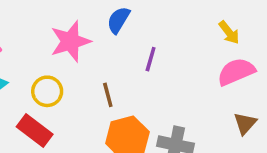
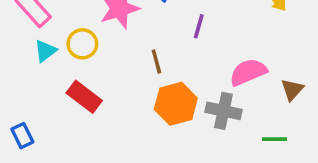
pink semicircle: (236, 72) -> (248, 72), moved
yellow circle: (47, 91) -> (82, 44), moved

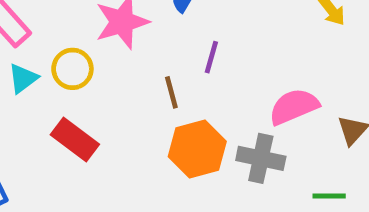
purple line: (199, 26) -> (211, 57), moved

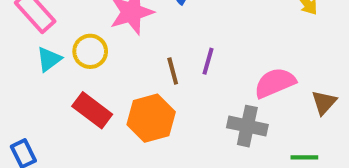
purple line: (211, 57) -> (208, 61), moved
orange hexagon: (197, 149) -> (151, 118), moved

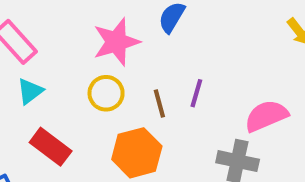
yellow circle: (90, 51) -> (106, 93), moved
red rectangle: (92, 110) -> (51, 147), moved

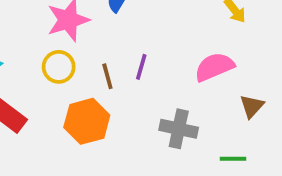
pink semicircle: (266, 116) -> (214, 67), moved

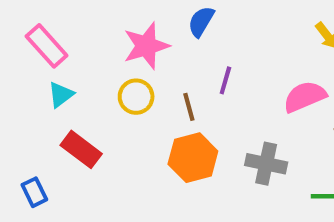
purple line: (141, 67) -> (225, 80), moved
orange hexagon: (87, 121) -> (193, 158), moved

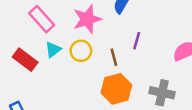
pink rectangle: (47, 46) -> (42, 19), moved
cyan triangle: (61, 95) -> (53, 50), moved
red rectangle: (81, 149) -> (25, 60), moved

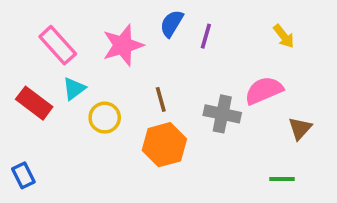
purple line: (137, 41) -> (206, 36), moved
yellow circle: (81, 51) -> (105, 118), moved
gray cross: (162, 93) -> (222, 114), moved

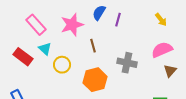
cyan triangle: (74, 89) -> (45, 49), turned -40
pink semicircle: (264, 90) -> (162, 50), moved
brown line: (161, 99) -> (93, 46), moved

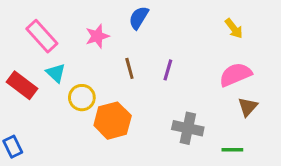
purple line: (118, 20) -> (168, 70), moved
pink star: (72, 25) -> (97, 36), size x0.7
gray cross: (127, 63) -> (188, 128), moved
orange hexagon: (95, 80) -> (113, 121), moved

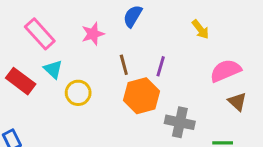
yellow arrow: (234, 28) -> (200, 29), moved
brown triangle: (248, 107) -> (237, 102), turned -30
orange hexagon: (113, 121) -> (142, 96), moved

